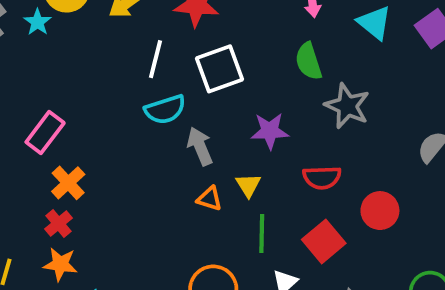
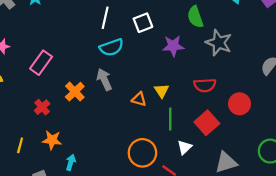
white square: (219, 69) -> (143, 23), size x0.7
purple star: (270, 131) -> (173, 46), moved
gray arrow: (200, 146) -> (104, 79), moved
orange cross: (68, 183) -> (75, 92), moved
red cross: (58, 224) -> (42, 107), moved

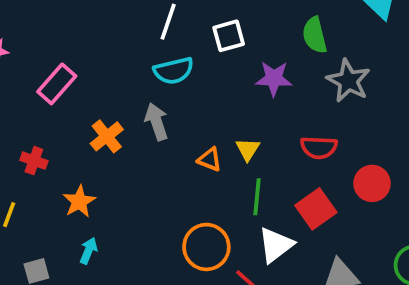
red cross: (42, 107) -> (34, 161), moved, turned -35
orange star: (52, 140) -> (79, 201), moved, turned 30
white triangle: (185, 147) -> (276, 245), size x1.5

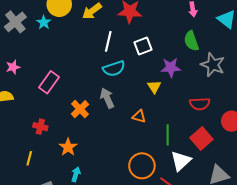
yellow triangle: (248, 149) -> (154, 87), moved

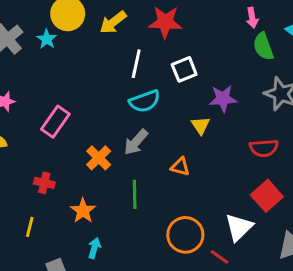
green semicircle: (191, 41) -> (263, 46), moved
gray arrow: (107, 98) -> (136, 142), turned -114
green line: (168, 135) -> (135, 194), moved

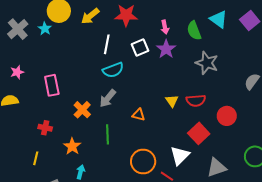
pink arrow: (252, 18) -> (165, 27), moved
purple star: (223, 99) -> (166, 49), moved, turned -30
pink rectangle: (55, 122) -> (52, 85), turned -45
yellow triangle: (201, 125) -> (172, 101), moved

